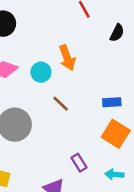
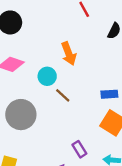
cyan circle: (41, 72) -> (47, 76), moved

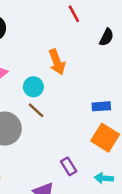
brown line: (63, 95) -> (36, 110), moved

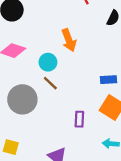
purple rectangle: (69, 166) -> (79, 119), moved, turned 35

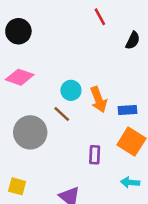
orange arrow: (69, 40) -> (99, 100), moved
cyan circle: (48, 62) -> (71, 90), moved

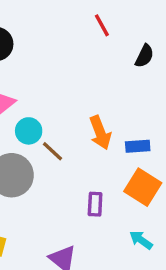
cyan circle: (71, 90) -> (29, 131), moved
cyan arrow: (130, 182) -> (141, 240), turned 30

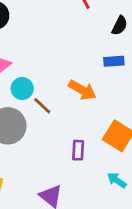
orange arrow: (100, 133) -> (82, 90), turned -40
blue rectangle: (138, 146) -> (114, 61), moved

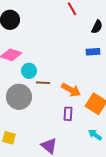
orange arrow: (82, 90) -> (71, 90), moved
brown line: (42, 106) -> (43, 83), turned -40

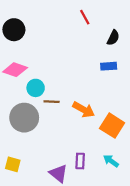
purple rectangle: (68, 114) -> (80, 161), moved

